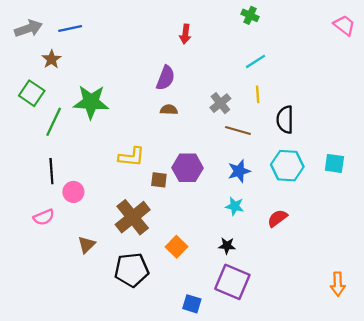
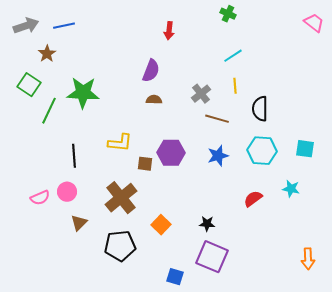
black line: (51, 171) -> (74, 156), moved
pink circle: (73, 192) -> (67, 192), moved
cyan star: (235, 206) -> (291, 189), moved

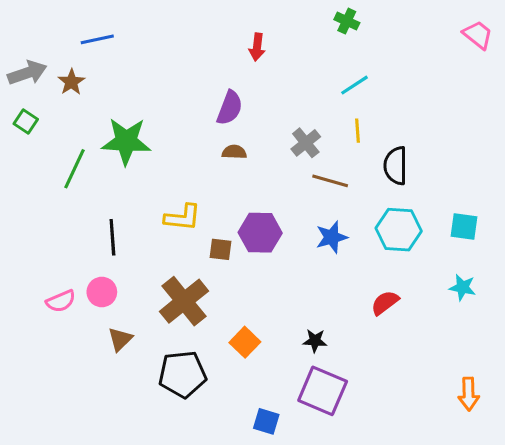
gray arrow: (26, 26) -> (27, 73), moved
green square: (29, 85) -> (26, 122), moved, size x0.7
cyan star: (291, 189) -> (463, 287), moved

